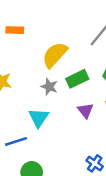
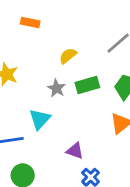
yellow semicircle: (55, 55) -> (68, 56), size x0.6
purple triangle: (85, 111) -> (75, 151), moved, turned -42

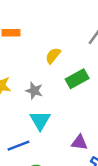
gray star: (56, 88) -> (34, 91), moved

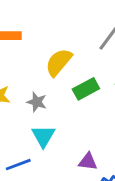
yellow semicircle: (53, 56) -> (59, 62), size x1.5

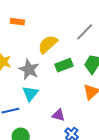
gray star: (37, 102) -> (29, 69), size x1.5

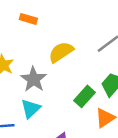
green rectangle: (64, 65) -> (85, 96), moved, turned -36

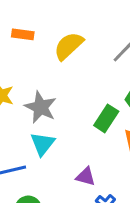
yellow semicircle: (61, 52) -> (69, 46), moved

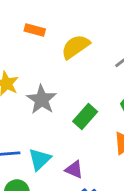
green rectangle: (106, 118) -> (85, 117), moved
cyan triangle: (43, 144) -> (40, 159), moved

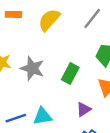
cyan triangle: (40, 159) -> (42, 116), turned 48
purple triangle: (74, 169) -> (84, 109), moved, turned -42

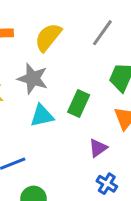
gray star: (32, 68) -> (33, 79), moved
cyan triangle: (42, 116) -> (42, 116), moved

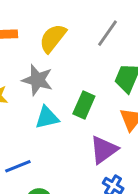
purple triangle: (98, 148) -> (104, 150), size x1.5

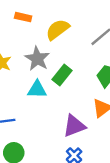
green rectangle: (84, 105) -> (62, 75), moved

